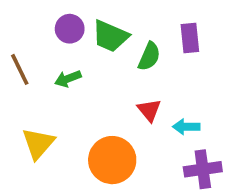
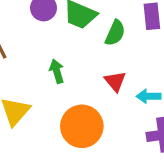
green arrow: (68, 79) -> (57, 71), moved, turned 95

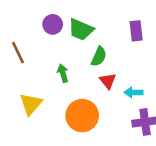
green semicircle: (115, 33) -> (99, 56), moved

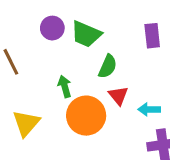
orange circle: (82, 116) -> (86, 116), moved

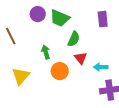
orange circle: (86, 116) -> (60, 71), size x0.7

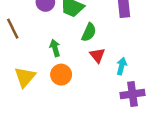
cyan arrow: (101, 67) -> (122, 66), turned 104
orange circle: (60, 71) -> (61, 75), moved

